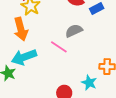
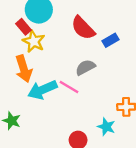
cyan arrow: (24, 57) -> (42, 90), moved

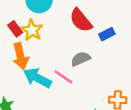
red rectangle: (24, 27) -> (15, 29), moved
cyan arrow: (42, 90) -> (37, 78), turned 48

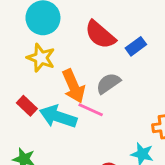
red rectangle: (15, 29) -> (27, 106), moved
orange arrow: (21, 56) -> (74, 86), moved

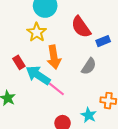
gray semicircle: (108, 83) -> (89, 66), moved, turned 144
pink line: (91, 110) -> (56, 89), moved

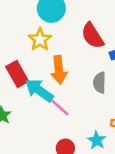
red rectangle: (19, 62) -> (17, 74), size x1.5
gray semicircle: (89, 66) -> (100, 83), turned 144

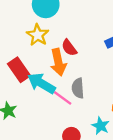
red semicircle: (93, 36) -> (69, 48), moved, size x0.7
gray semicircle: (100, 83) -> (78, 88), moved

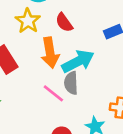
red semicircle: (69, 48) -> (64, 23), moved
cyan arrow: (41, 83) -> (78, 61), moved, turned 120

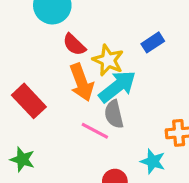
yellow star: (28, 21) -> (108, 60), moved
red semicircle: (64, 23) -> (74, 45), moved

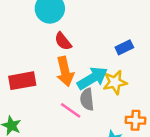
yellow star: (108, 60) -> (115, 82), moved, turned 30
red rectangle: (29, 101) -> (22, 81), turned -64

